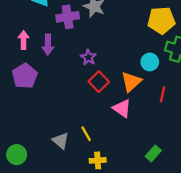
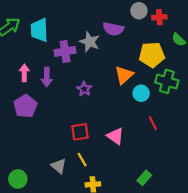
red square: (99, 82) -> (80, 132), moved, turned 36
orange triangle: (131, 82) -> (124, 75), moved
red line: (163, 94) -> (153, 123), turned -40

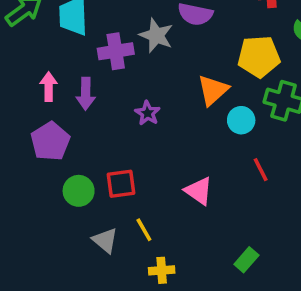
red square: (80, 132) -> (121, 184), moved
green circle: (18, 179) -> (79, 191), moved

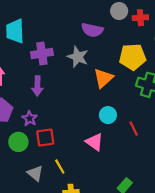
gray star: (156, 35) -> (78, 57), moved
purple arrow: (86, 94) -> (37, 86), moved
purple star: (147, 113) -> (30, 118), moved
cyan circle: (241, 120) -> (108, 115), moved

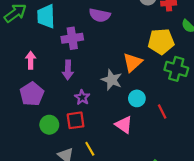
purple semicircle: (92, 30) -> (100, 15), moved
gray star: (78, 57) -> (112, 80), moved
purple star: (30, 118) -> (82, 97), moved

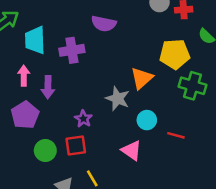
cyan trapezoid: (46, 16) -> (35, 40), moved
purple arrow: (68, 70) -> (48, 87), moved
red line: (162, 112) -> (176, 135), turned -48

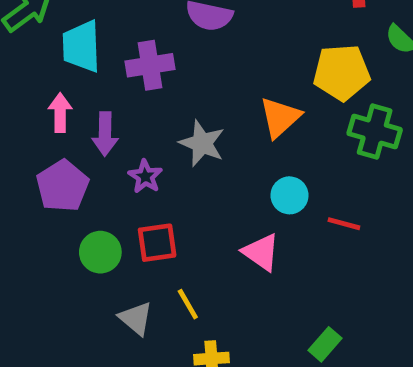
gray star: (118, 98) -> (202, 143), moved
purple star: (83, 119) -> (145, 176), moved

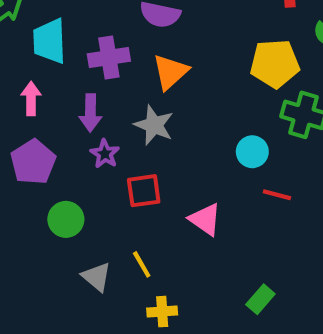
orange triangle: (280, 117) -> (170, 72), moved
purple arrow: (105, 134) -> (90, 113), moved
cyan circle: (290, 195) -> (252, 152), moved
red square: (157, 243) -> (144, 191), moved

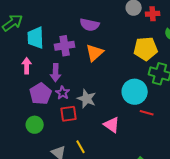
gray star: (154, 125) -> (87, 99), moved
cyan circle: (252, 152) -> (135, 92), size x1.6
purple pentagon: (33, 162) -> (41, 94), moved
red square: (144, 191) -> (69, 114), moved
green circle: (66, 219) -> (35, 125), moved

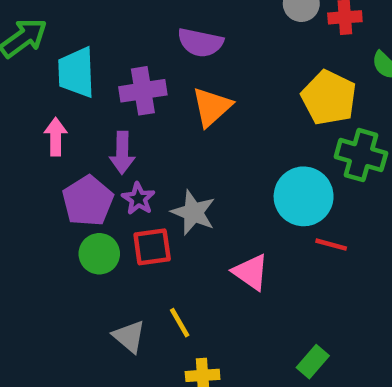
yellow pentagon: (146, 49) -> (329, 98), turned 30
green circle: (35, 125) -> (99, 254), moved

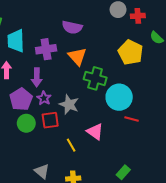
orange triangle: (212, 107) -> (77, 57), turned -30
green cross: (361, 155) -> (95, 78), moved
yellow line: (180, 323) -> (71, 145), moved
gray triangle: (129, 336) -> (42, 171), moved

